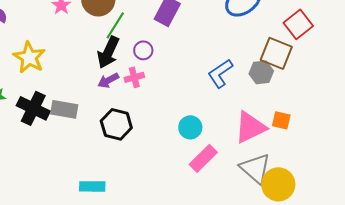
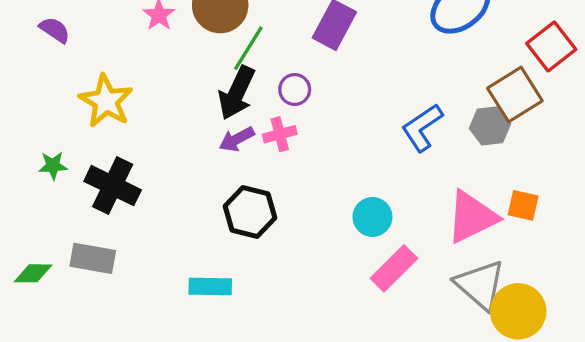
brown square: (276, 53) -> (515, 94), turned 36
gray rectangle: (64, 109) -> (93, 258), moved
cyan rectangle: (92, 186) -> (210, 286), moved

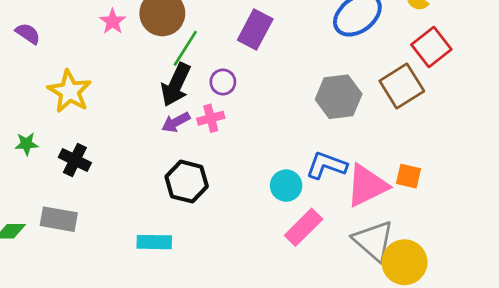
gray hexagon: (490, 126) -> (339, 97), moved, size x1.4
blue L-shape: (422, 128) -> (326, 165), moved, turned 54
black cross: (113, 186) -> (75, 160), size x0.7

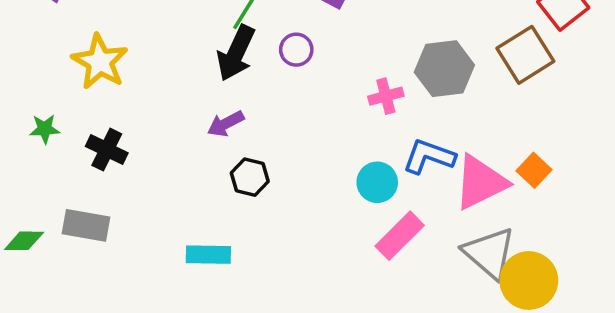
pink cross: (211, 118) -> (386, 96), moved
purple arrow: (176, 122) -> (226, 124), moved
orange square: (409, 176) -> (534, 170), turned 30
black hexagon: (187, 182) -> (250, 177), size x0.7

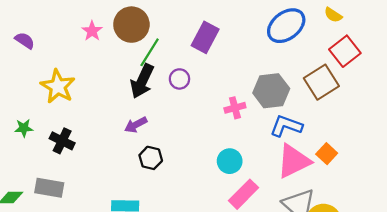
blue L-shape: (429, 156) -> (286, 126), moved

